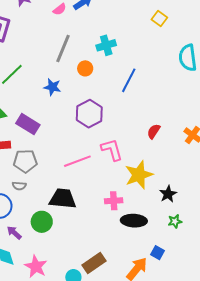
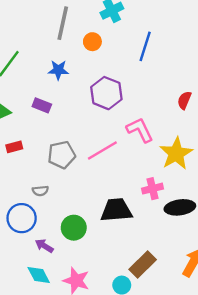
purple rectangle: (28, 124) -> (42, 105), moved, size x0.7
gray pentagon: (25, 161) -> (62, 155), moved
black trapezoid: (63, 199) -> (116, 210), moved

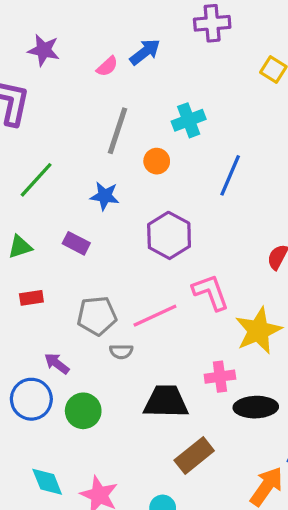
gray semicircle: (40, 191) -> (121, 352), moved
green circle: (74, 228) -> (83, 411), moved
purple arrow: (44, 246) -> (57, 364), moved
brown rectangle: (143, 264) -> (194, 455), moved

